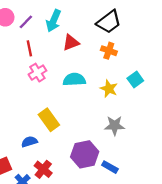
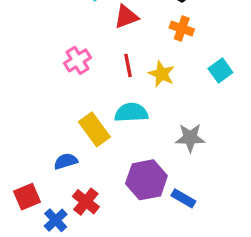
red line: (29, 48) -> (128, 65), moved
cyan semicircle: (74, 79) -> (131, 113), moved
yellow star: (109, 89) -> (162, 74), moved

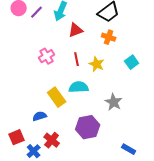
gray star: (190, 138) -> (114, 102), turned 30
blue rectangle: (183, 198) -> (129, 149), moved

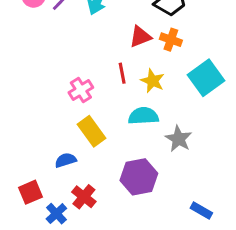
red triangle: (76, 30) -> (140, 37), moved
pink cross: (47, 56) -> (81, 90), moved
cyan square: (132, 62) -> (206, 78), size x1.6
cyan semicircle: (79, 87) -> (143, 116), moved

